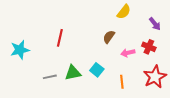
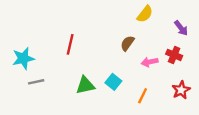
gray line: (50, 77) -> (36, 82), moved
red star: (155, 77) -> (181, 90), size x0.7
orange line: (122, 82) -> (143, 96), turned 32

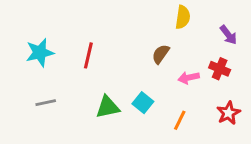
yellow semicircle: (145, 14) -> (183, 17), turned -30
cyan star: (23, 58) -> (40, 53), moved

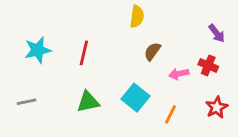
yellow semicircle: (183, 17) -> (137, 16), moved
gray line: (46, 103) -> (26, 102), moved
cyan square: (143, 103) -> (136, 98), size x1.4
green triangle: (108, 107) -> (88, 102), moved

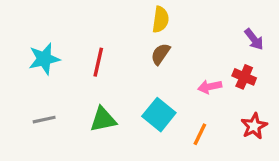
brown semicircle: (152, 51) -> (161, 54), moved
gray line: (26, 102) -> (44, 120), moved

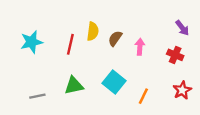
yellow semicircle: (161, 20) -> (93, 31), moved
pink arrow: (210, 87) -> (140, 47), moved, turned 105
gray line: (44, 120) -> (37, 96), moved

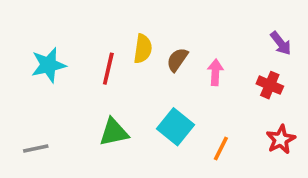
gray line: (37, 96) -> (36, 149), moved

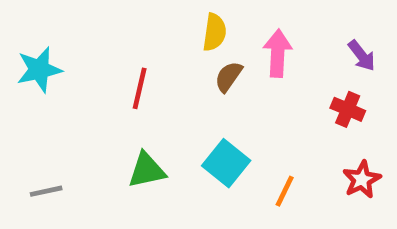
yellow semicircle: (143, 49) -> (214, 32), moved
cyan star: (48, 65) -> (39, 70), moved
pink arrow: (215, 72) -> (278, 53), moved, size x1.4

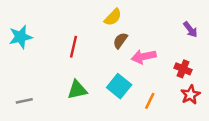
yellow semicircle: (214, 32) -> (113, 17), turned 36
pink arrow: (278, 53) -> (144, 57), moved, turned -105
red cross: (348, 109) -> (183, 69), moved

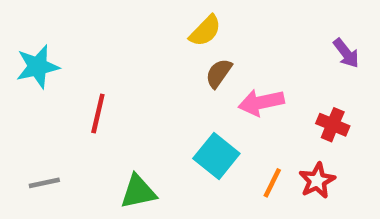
red line: (74, 47) -> (98, 114), moved
green triangle: (77, 90) -> (138, 192), moved
red star: (190, 95) -> (317, 181), moved

